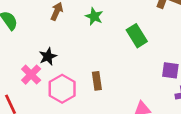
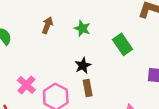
black star: (48, 56) -> (83, 65), moved

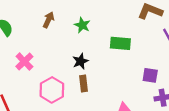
green rectangle: (123, 44) -> (120, 43), turned -54
pink cross: (26, 85) -> (24, 61), moved

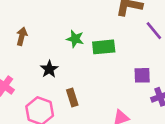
green star: (82, 25) -> (75, 39), moved
black star: (80, 61) -> (49, 69), moved

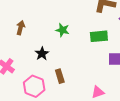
green rectangle: (104, 47) -> (99, 36), moved

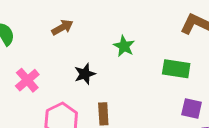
brown arrow: (21, 28) -> (62, 27), turned 32

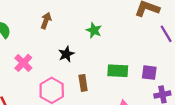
brown arrow: (62, 27) -> (46, 21), turned -35
green rectangle: (176, 69) -> (118, 71), moved

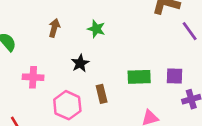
green star: (94, 30) -> (96, 29), moved
pink cross: (23, 63) -> (33, 77), turned -36

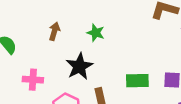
black star: (80, 63) -> (79, 66), size x1.5

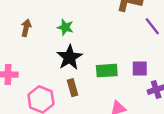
black star: (79, 66) -> (69, 57), moved

